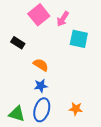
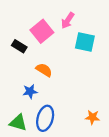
pink square: (39, 15) -> (42, 31), moved
blue star: (41, 86) -> (30, 91), moved
orange star: (76, 109) -> (92, 117), moved

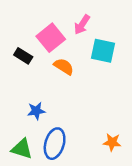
orange semicircle: (44, 70) -> (64, 66), moved

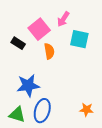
orange semicircle: (64, 66) -> (49, 51), turned 49
blue star: (36, 111) -> (28, 85), size x1.6

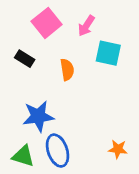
pink square: (39, 29) -> (47, 23), moved
blue ellipse: (42, 111) -> (58, 151), turned -35

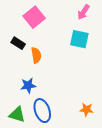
pink arrow: (86, 26) -> (83, 12), moved
orange semicircle: (67, 70) -> (36, 55), moved
blue star: (38, 116) -> (28, 85), size x0.7

